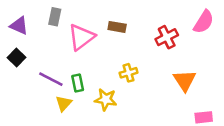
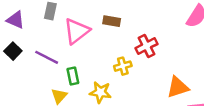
red cross: (167, 37) -> (147, 46), moved
purple line: (51, 79) -> (47, 57), moved
orange triangle: (185, 80) -> (178, 87), moved, turned 45

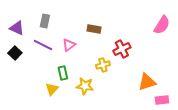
pink triangle: (77, 31) -> (69, 45), moved, size x0.6
purple line: (47, 57) -> (43, 45), moved

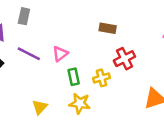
gray rectangle: (45, 21) -> (24, 16), moved
brown rectangle: (94, 29) -> (108, 28), moved
green rectangle: (63, 73) -> (74, 77), moved

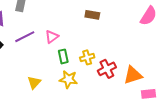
purple line: (29, 54) -> (25, 37), turned -54
red cross: (124, 59) -> (107, 69), moved

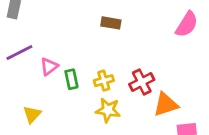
pink triangle: (52, 37) -> (49, 67), moved
red cross: (107, 69) -> (142, 82), moved
yellow star: (68, 79) -> (108, 110), moved

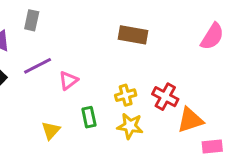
brown rectangle: (111, 23) -> (133, 35), size x1.4
green rectangle: (71, 79) -> (89, 117), moved
red cross: (142, 82) -> (165, 97), turned -35

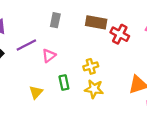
gray rectangle: (32, 20) -> (55, 20), moved
red cross: (165, 97) -> (120, 34), moved

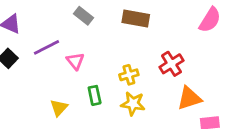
gray rectangle: (55, 20) -> (84, 16), turned -64
red cross: (120, 34) -> (171, 64), moved, turned 30
pink triangle: (49, 56) -> (75, 61), turned -32

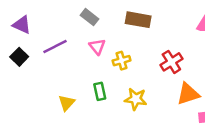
pink triangle: (75, 61) -> (97, 47), moved
yellow cross: (129, 75) -> (122, 61), moved

